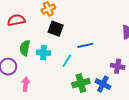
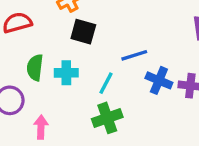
green cross: (81, 83) -> (107, 118), moved
blue cross: (103, 84) -> (159, 80), moved

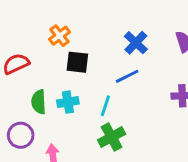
blue cross: (159, 80) -> (136, 43), moved, turned 30

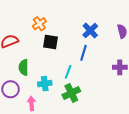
blue line: (127, 76) -> (83, 53), turned -49
cyan cross: (68, 102) -> (45, 84), moved

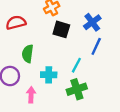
blue cross: (90, 31) -> (92, 22), moved

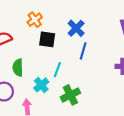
cyan line: (76, 65) -> (57, 70), moved
cyan cross: (49, 75) -> (41, 85), turned -32

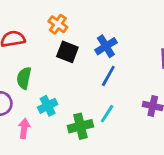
orange cross: (35, 20) -> (58, 24), turned -32
cyan line: (57, 70) -> (107, 114), moved

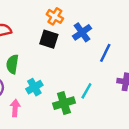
orange cross: (58, 24) -> (55, 16), moved
blue line: (108, 76) -> (105, 53), moved

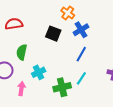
orange cross: (55, 16) -> (68, 13), moved
blue line: (105, 53) -> (81, 54), moved

